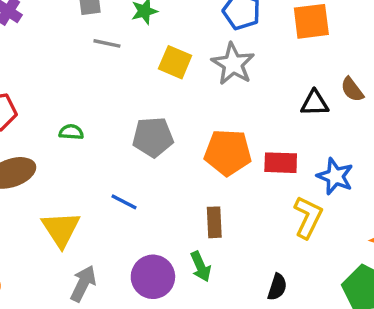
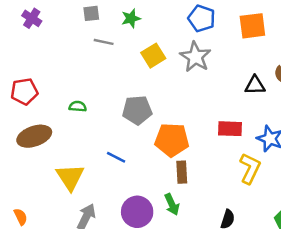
yellow square: (175, 62) -> (153, 56), turned 35
orange pentagon: (228, 152) -> (172, 140), moved

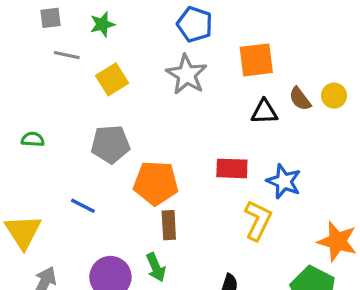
orange square: (252, 26) -> (256, 60), moved
yellow square: (153, 56) -> (112, 79), moved

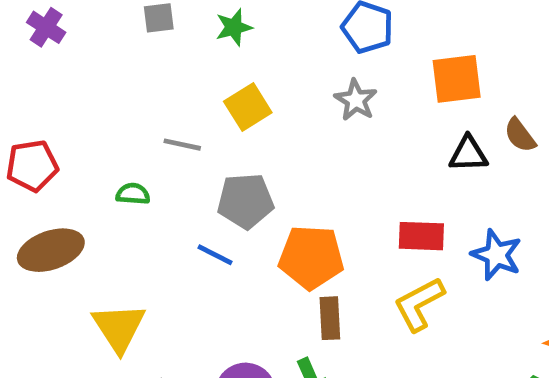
gray line: (67, 55) -> (182, 145), moved
gray star: (187, 75) -> (356, 100), size x0.7
blue line: (83, 206) -> (215, 255), moved
yellow L-shape: (258, 220) -> (419, 304), moved, turned -144

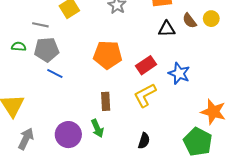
gray pentagon: (246, 201) -> (47, 50), moved
red rectangle: (421, 236) -> (146, 65), turned -36
orange pentagon: (311, 257) -> (108, 55), moved

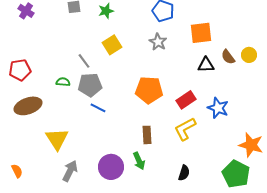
gray line: (40, 25) -> (84, 61), turned 42

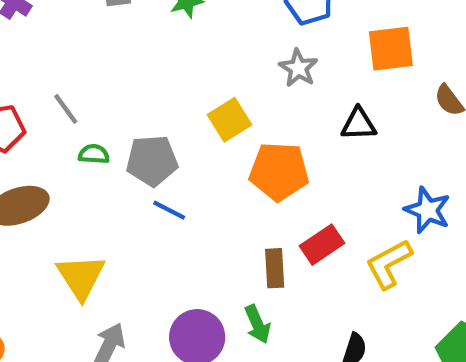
yellow square: (112, 45) -> (229, 120), moved
gray line: (84, 61) -> (66, 109), moved
black triangle: (206, 65) -> (359, 124), moved
red rectangle: (186, 100) -> (322, 245), moved
yellow L-shape: (185, 129) -> (389, 264), moved

